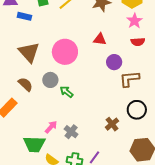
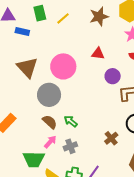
gray circle: (50, 80) -> (49, 95), size x1.5
brown semicircle: (25, 84) -> (50, 122), moved
green arrow: (67, 92) -> (71, 121), moved
gray cross: (71, 132) -> (70, 146), turned 32

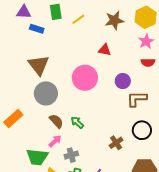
red triangle: (98, 54) -> (105, 50), moved
pink circle: (63, 66) -> (85, 78), moved
gray circle: (49, 95) -> (46, 93), moved
gray cross: (70, 146) -> (71, 155), moved

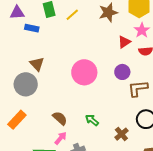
red triangle: (105, 50) -> (124, 42), moved, turned -40
brown triangle: (39, 65) -> (37, 64), size x0.7
gray circle: (46, 93) -> (26, 84), moved
green arrow: (77, 122) -> (92, 120), moved

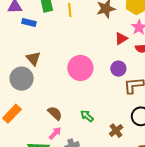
yellow line: (72, 15) -> (70, 10), turned -56

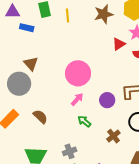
purple circle: (118, 69) -> (107, 100), moved
brown semicircle: (55, 113) -> (40, 117), moved
pink arrow: (55, 133) -> (77, 99), moved

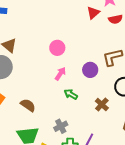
pink circle: (78, 73) -> (57, 48), size x0.6
brown semicircle: (40, 117) -> (28, 105), moved

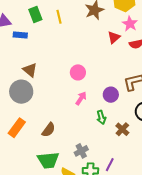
green arrow: (71, 94) -> (101, 117), moved, turned -136
brown semicircle: (28, 105) -> (49, 130), turned 91

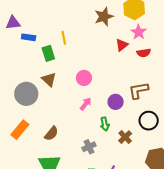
green rectangle: (35, 14) -> (48, 53), moved
yellow line: (59, 17) -> (64, 38), moved
brown triangle: (30, 70) -> (49, 79), moved
gray cross: (81, 151) -> (89, 147), moved

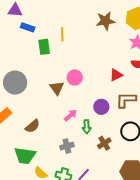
red triangle: (122, 45) -> (116, 75), moved
brown triangle: (49, 79) -> (57, 88), moved
pink arrow: (86, 104) -> (71, 115), moved

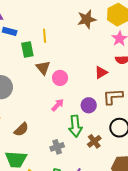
brown triangle: (57, 88) -> (43, 68), moved
pink arrow: (71, 115) -> (58, 105), moved
green arrow: (87, 127) -> (75, 126), size x1.5

